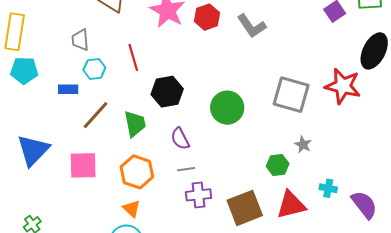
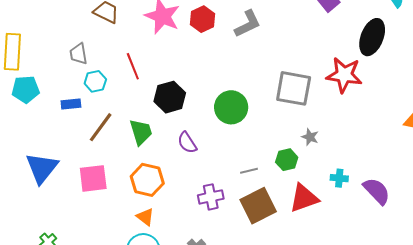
gray L-shape: (252, 26) -> (248, 24), turned -76
gray line: (186, 169) -> (249, 171), moved

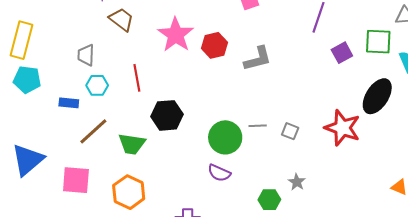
gray square: (294, 88) -> (290, 131), size x0.5
green trapezoid: (141, 132) -> (132, 144), turned 104
purple semicircle: (187, 143) -> (219, 173), moved, turned -45
gray line: (249, 171) -> (258, 126), moved

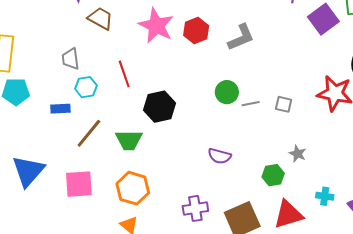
purple square: (342, 53) -> (323, 19), size x1.4
green circle: (225, 137) -> (227, 92), moved, size x0.7

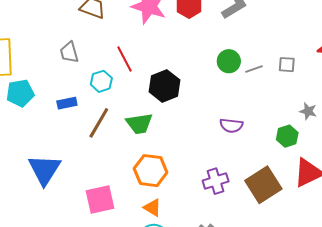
cyan hexagon: (86, 87) -> (101, 81), moved
pink square: (79, 184) -> (100, 199), moved

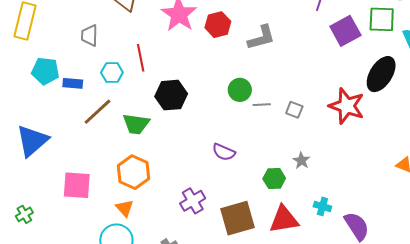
cyan pentagon: (20, 93) -> (45, 71), moved
purple cross: (216, 181) -> (193, 201), turned -30

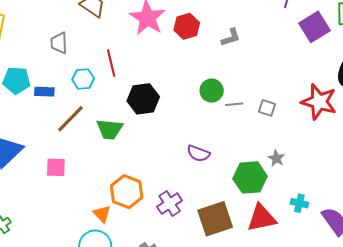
gray L-shape: (261, 38) -> (231, 37), size x0.7
orange hexagon: (133, 172) -> (127, 192), moved
green hexagon: (274, 178) -> (250, 177), size x1.5
pink square: (77, 185) -> (56, 167), moved, size x0.7

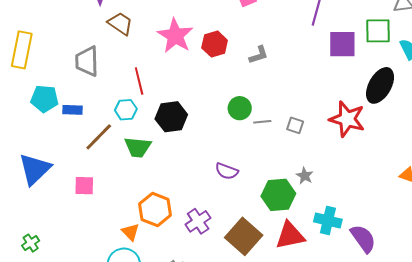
purple square: (314, 27) -> (342, 44), turned 32
gray trapezoid: (59, 43) -> (87, 61), size x1.4
cyan hexagon: (83, 79) -> (126, 110), moved
cyan cross: (299, 203) -> (328, 221), size x1.5
brown square: (215, 219) -> (244, 236), turned -30

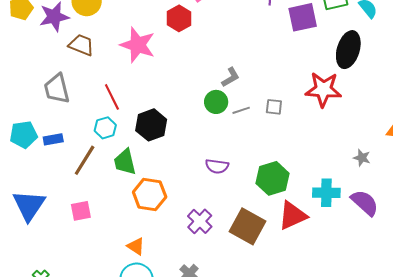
red hexagon: (215, 44) -> (179, 18), moved
gray L-shape: (259, 55) -> (231, 77), moved
green trapezoid: (138, 147) -> (125, 162), turned 84
gray star: (305, 176) -> (362, 158), moved
orange hexagon: (155, 210) -> (150, 195), moved

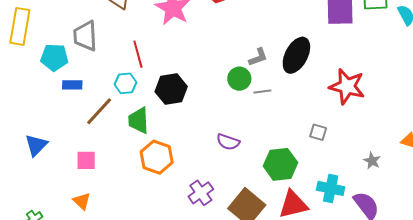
black ellipse: (348, 50) -> (296, 55), moved
gray square: (274, 107) -> (318, 132), moved
cyan pentagon: (23, 135) -> (54, 57), moved
blue triangle: (29, 205) -> (36, 145), size x0.7
orange triangle: (136, 246) -> (82, 201), moved

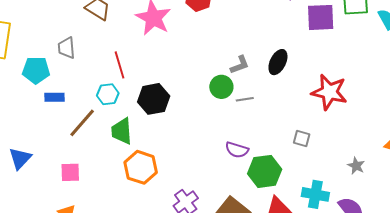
gray trapezoid: (85, 36) -> (66, 48), size x0.7
black ellipse: (296, 55) -> (278, 62), size x0.7
purple semicircle: (228, 142) -> (237, 150), moved

